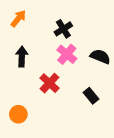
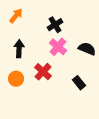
orange circle: (18, 114) -> (16, 79), moved

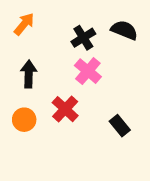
black semicircle: (87, 49) -> (124, 30), moved

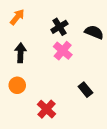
black semicircle: (124, 30) -> (94, 32), moved
red cross: (65, 109) -> (46, 109), moved

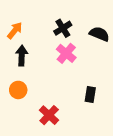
orange arrow: (17, 17) -> (15, 30), moved
black rectangle: (85, 90) -> (90, 95), turned 48

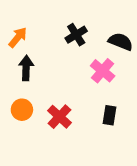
pink cross: (66, 53) -> (103, 71), moved
red cross: (49, 115) -> (59, 117), moved

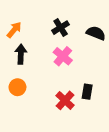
pink cross: (103, 71) -> (63, 56), moved
red cross: (59, 117) -> (65, 100), moved

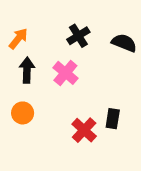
pink cross: (63, 56) -> (65, 73), moved

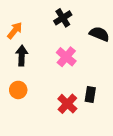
black cross: (78, 36) -> (63, 18), moved
pink cross: (65, 73) -> (66, 57), moved

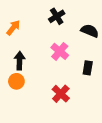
black arrow: (22, 56) -> (20, 61), moved
black rectangle: (90, 95) -> (88, 68), moved

